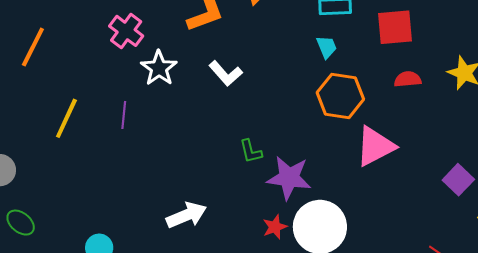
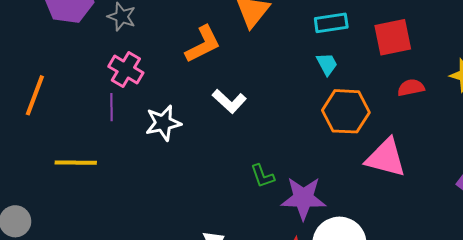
white star: (159, 68) -> (163, 123), moved, turned 30
purple line: (124, 115) -> (111, 107), moved
yellow line: (66, 118) -> (76, 163), turned 72
pink triangle: (375, 146) -> (386, 158), turned 48

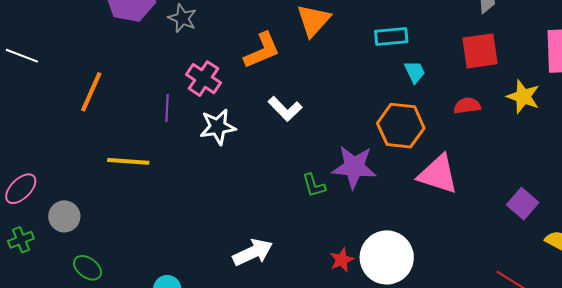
red square: (393, 37) -> (480, 51), moved
cyan trapezoid: (327, 64) -> (415, 72), moved
pink cross: (126, 70) -> (203, 79), moved
purple star: (303, 198) -> (354, 167), moved

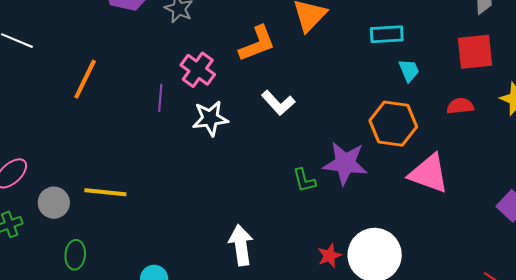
yellow line: (128, 161) -> (105, 192), moved
white arrow: (253, 252) -> (241, 245), turned -75
green ellipse: (88, 268) -> (75, 255), turned 56

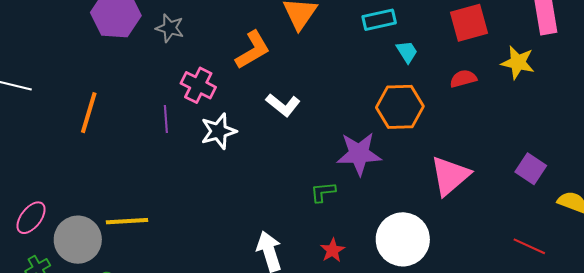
pink triangle: (429, 174) -> (450, 176), moved, turned -51
green L-shape: (304, 180) -> (323, 192), moved, turned 108
gray circle: (54, 203) -> (78, 240), size x1.5
red star: (329, 256) -> (333, 250), moved

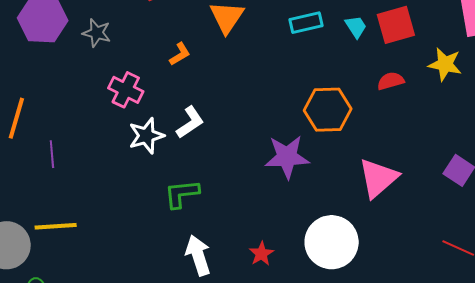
orange L-shape: (253, 50) -> (180, 54), size x0.6
cyan trapezoid: (407, 52) -> (356, 27), moved
white L-shape: (283, 105) -> (190, 122), moved, turned -72
purple line: (166, 119) -> (52, 154), moved
green L-shape: (323, 192) -> (182, 194), moved, size x1.4

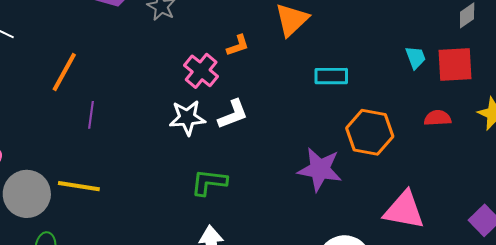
cyan rectangle: (306, 23) -> (331, 76), moved
pink cross: (126, 90) -> (201, 71), moved
pink triangle: (378, 178) -> (404, 210), turned 39

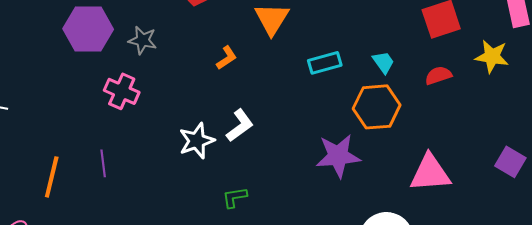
cyan trapezoid: (416, 57) -> (383, 62), moved
pink cross: (201, 71) -> (122, 91), moved
orange line: (64, 72) -> (52, 177), moved
green L-shape: (209, 182) -> (234, 197), size x0.7

